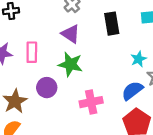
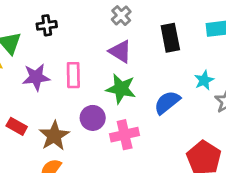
blue semicircle: (132, 91) -> (167, 102), moved
pink cross: (91, 102) -> (125, 135), moved

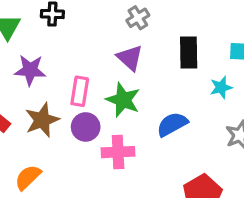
pink rectangle: (73, 75) -> (80, 91), moved
cyan star: (204, 80) -> (221, 87), moved
brown star: (54, 136) -> (42, 120), moved

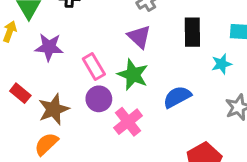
pink rectangle: (80, 91) -> (94, 67), turned -40
brown star: (42, 120) -> (54, 109), moved
pink cross: (118, 152) -> (128, 122), turned -36

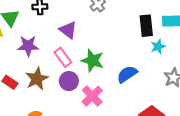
black rectangle: (192, 32) -> (146, 26), moved
purple triangle: (139, 37) -> (68, 30), moved
brown star: (54, 109) -> (37, 79), moved

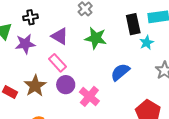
purple star: (28, 46) -> (25, 44), moved
green star: (93, 61) -> (96, 38), moved

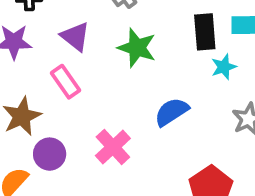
purple circle: (66, 85) -> (50, 154), moved

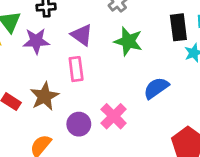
pink rectangle: (65, 82) -> (76, 69), turned 30
purple circle: (50, 154) -> (79, 124), moved

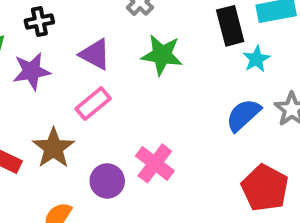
pink rectangle: (76, 69) -> (93, 104), turned 65
blue semicircle: (156, 88) -> (243, 115), moved

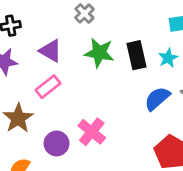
black rectangle: (230, 26) -> (137, 55), moved

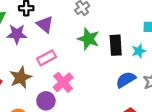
purple triangle: (51, 51) -> (45, 24), moved
pink cross: (92, 132) -> (63, 82), moved

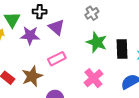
pink cross: (63, 82) -> (93, 78), moved

